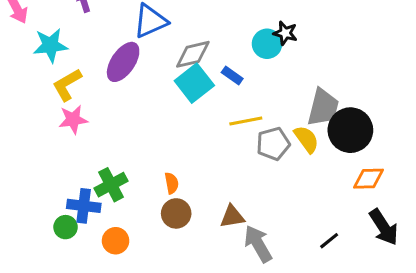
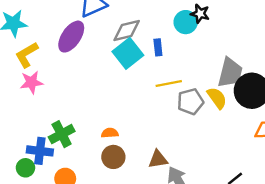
blue rectangle: (232, 76) -> (158, 47), turned 49
orange semicircle: (172, 183) -> (110, 133), turned -84

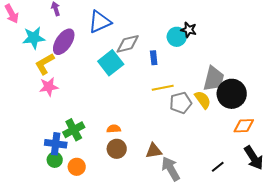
purple ellipse: (71, 37) -> (64, 42), moved
cyan square: (128, 53) -> (111, 63), moved
green circle: (25, 168) -> (55, 160), moved

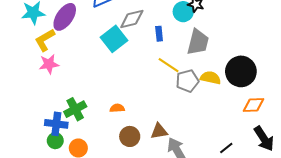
gray trapezoid: (214, 79) -> (198, 42), moved
yellow line: (163, 88) -> (169, 65), turned 45
yellow semicircle: (203, 100) -> (210, 78), turned -42
brown circle: (117, 149) -> (130, 136), moved

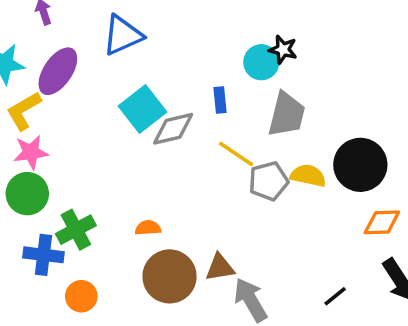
gray diamond: (132, 19) -> (173, 129), moved
brown circle: (130, 136) -> (170, 276), size x1.5
green circle: (55, 141) -> (27, 194), moved, size x1.5

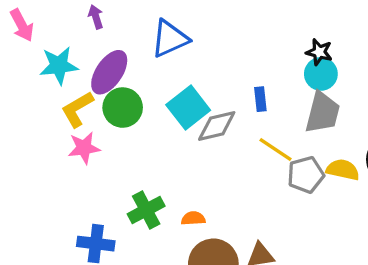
cyan circle: (261, 62) -> (321, 74), moved
green circle: (27, 194) -> (123, 108), moved
green cross: (76, 230) -> (146, 210), moved

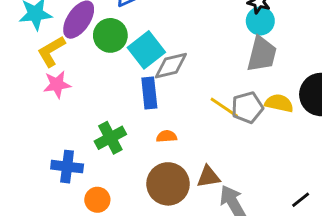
blue rectangle: (260, 99) -> (149, 93), moved, size x1.5
green circle: (123, 108) -> (110, 35), moved
yellow line: (276, 150) -> (224, 107), moved
orange semicircle: (193, 218) -> (167, 136), moved

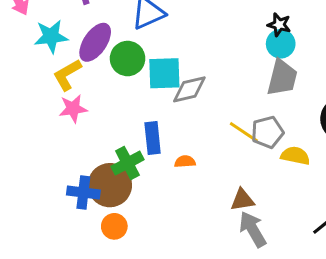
cyan square: (146, 50) -> (164, 73), turned 36
blue rectangle: (149, 93) -> (153, 138), moved
yellow semicircle: (279, 103) -> (295, 156), moved
brown triangle: (208, 177) -> (242, 200), moved
brown circle: (168, 184) -> (110, 185), moved

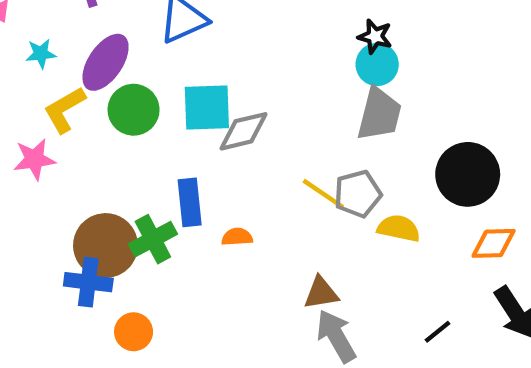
cyan star: (51, 36) -> (41, 54), size x0.6
green circle: (128, 59) -> (134, 110), moved
pink star: (73, 109) -> (34, 159), moved
brown circle: (110, 185) -> (106, 246), moved

